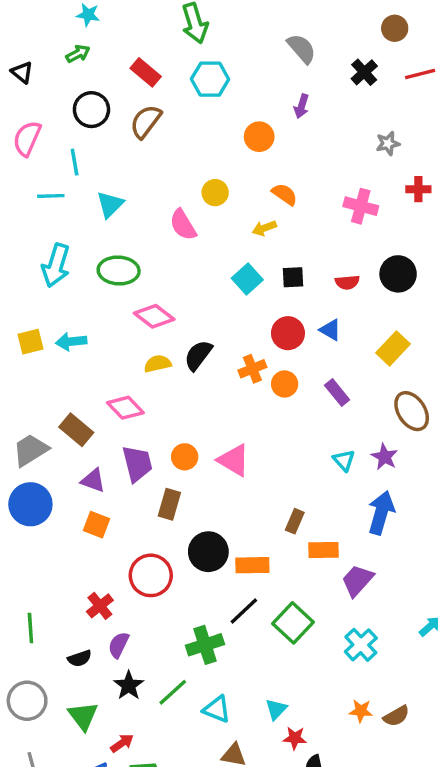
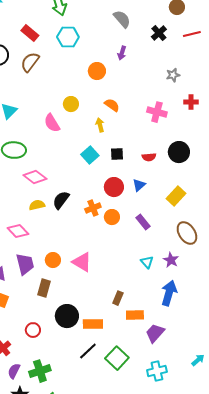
yellow arrow: (264, 228) -> (100, 125), turned 96
blue triangle: (330, 330) -> (139, 185), turned 48
red circle: (151, 575) -> (33, 330), size x0.6
green cross: (205, 645) -> (40, 371), moved
cyan cross: (361, 645) -> (157, 371), turned 30

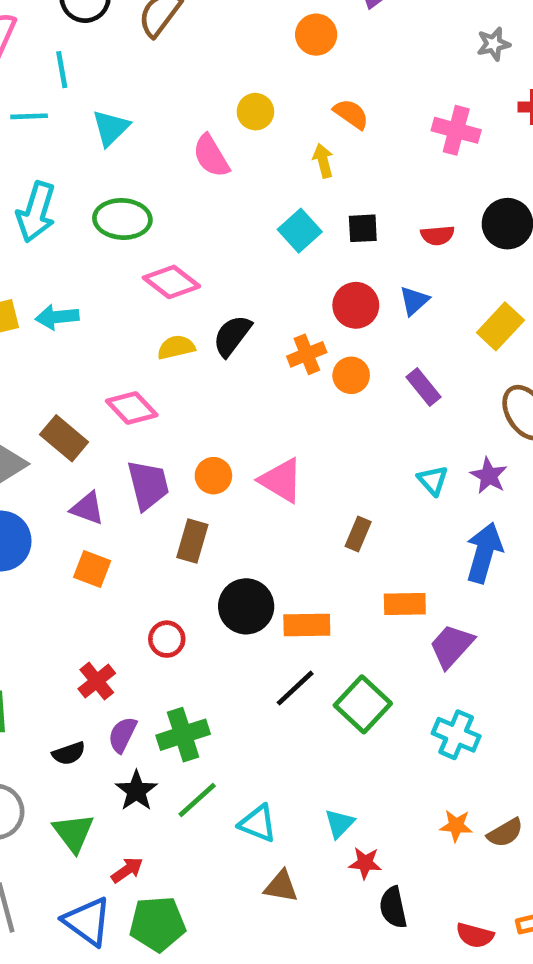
brown rectangle: (118, 298) -> (358, 534), moved
cyan cross: (157, 371) -> (456, 735), turned 36

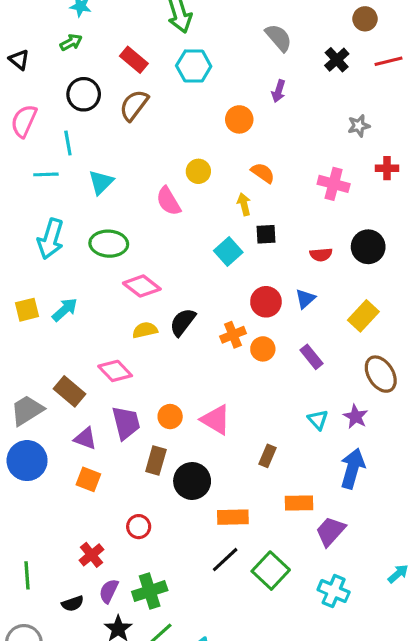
black square: (363, 228) -> (266, 234), moved
cyan arrow: (57, 317) -> (65, 310), turned 144
black circle: (246, 606) -> (192, 481), moved

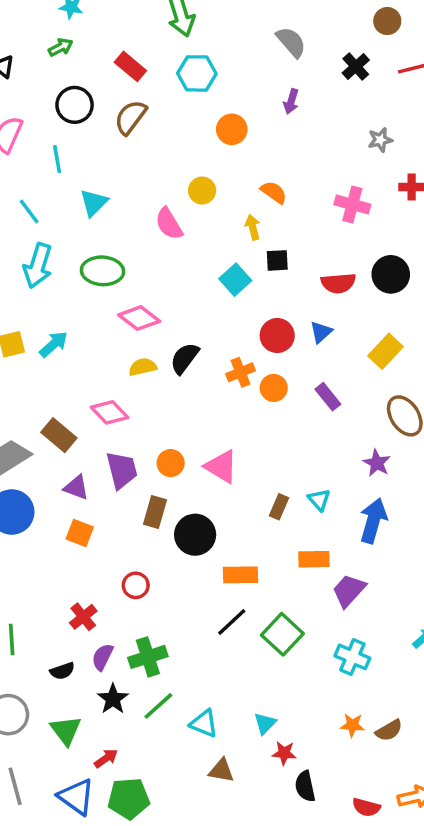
orange circle: (239, 119) -> (232, 129), moved
cyan line: (46, 174) -> (29, 211), moved, turned 55
red semicircle: (321, 255) -> (338, 283), size x1.4
cyan triangle: (318, 420) -> (319, 500), moved

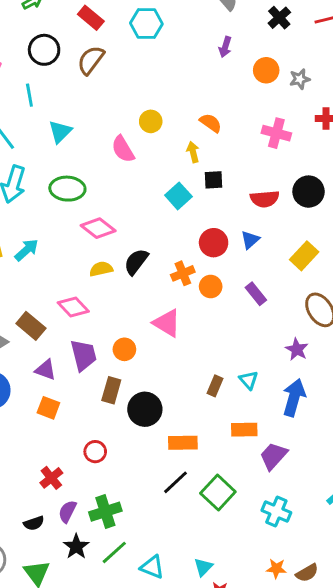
orange circle: (232, 129) -> (266, 70), moved
pink triangle: (221, 467) -> (167, 323), moved

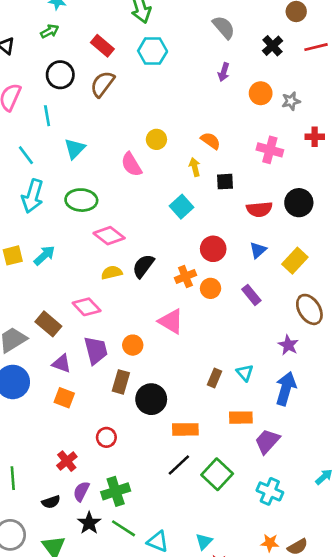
black square: (214, 180) -> (225, 182), moved
blue triangle: (250, 240) -> (258, 250), moved
green line: (114, 552) -> (124, 528), turned 75

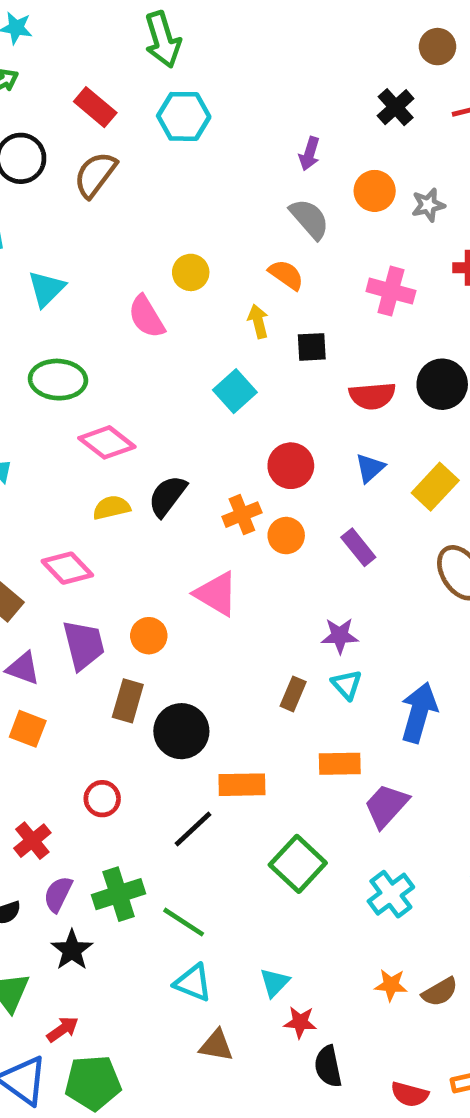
gray semicircle: (224, 27) -> (309, 219), moved
purple star: (288, 345) -> (340, 636), moved, turned -30
black line: (179, 465) -> (193, 829), moved
cyan cross: (270, 491) -> (391, 894), turned 30
green line: (124, 528) -> (184, 922), moved

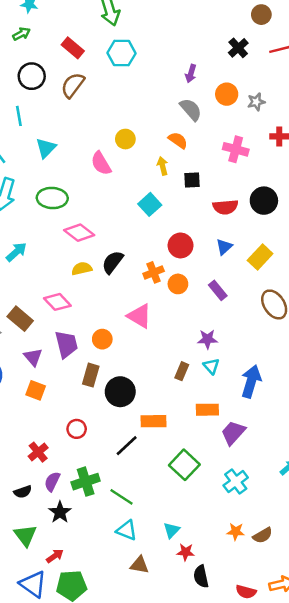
purple triangle: (23, 668) -> (33, 357), turned 30

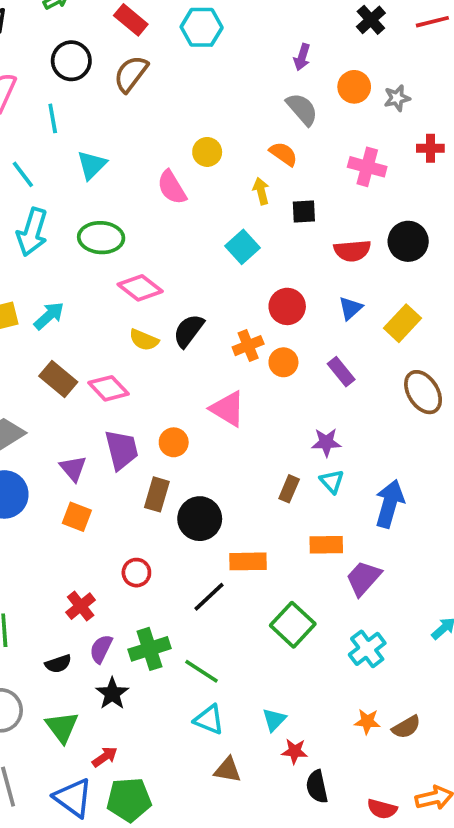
yellow semicircle: (82, 269) -> (144, 340), turned -144
brown rectangle: (20, 319) -> (58, 379), moved

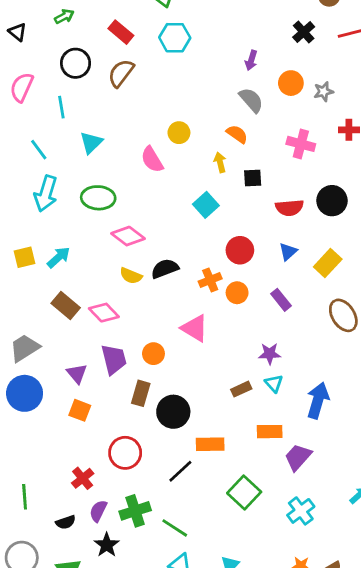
black semicircle: (189, 331) -> (165, 269), turned 32
brown rectangle: (289, 489) -> (241, 389), turned 42
red circle: (136, 573) -> (125, 453), size x1.5

